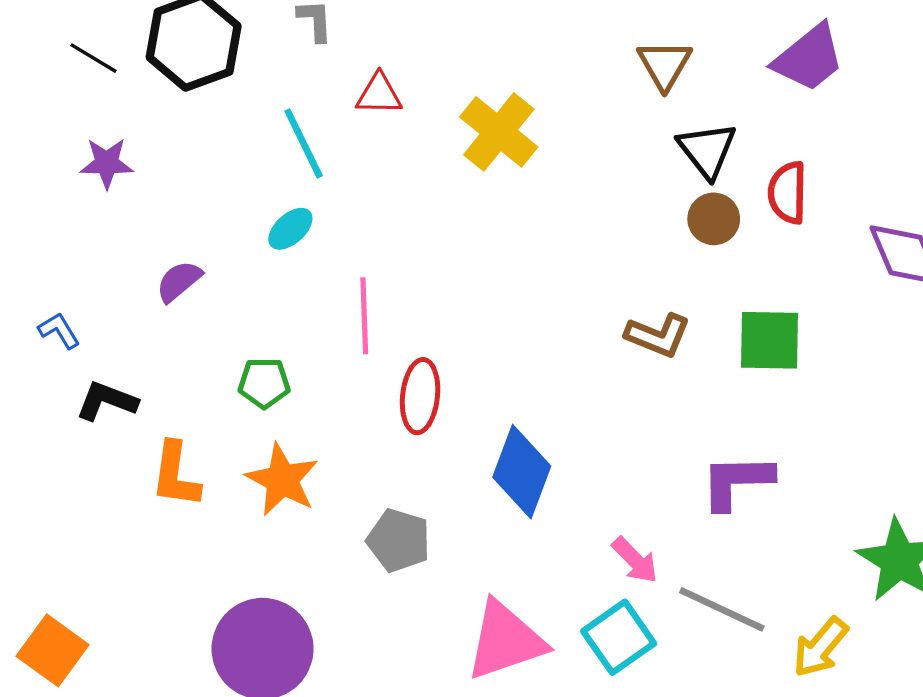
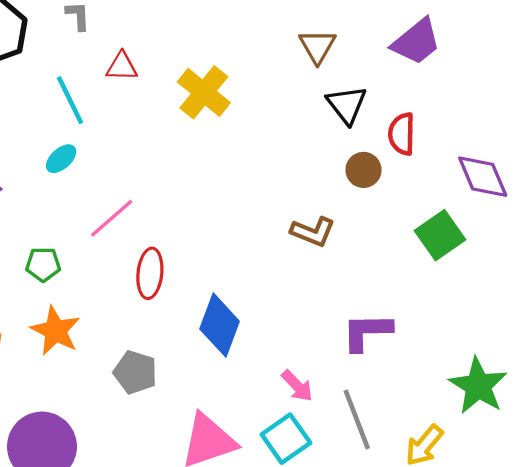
brown circle: (714, 219) -> (364, 170), moved
pink line: (364, 316) -> (112, 218), turned 51
green square: (769, 340) -> (440, 235), moved, turned -36
gray line: (722, 609) -> (357, 420), turned 44

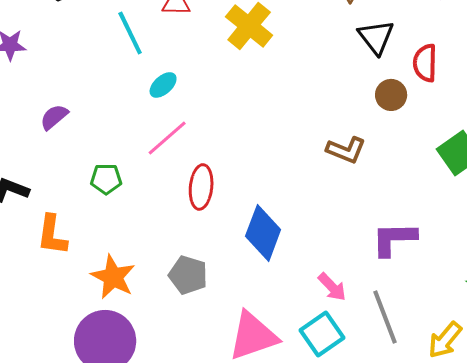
cyan ellipse: (61, 159) -> (163, 85), moved
orange star: (55, 331) -> (113, 277), moved

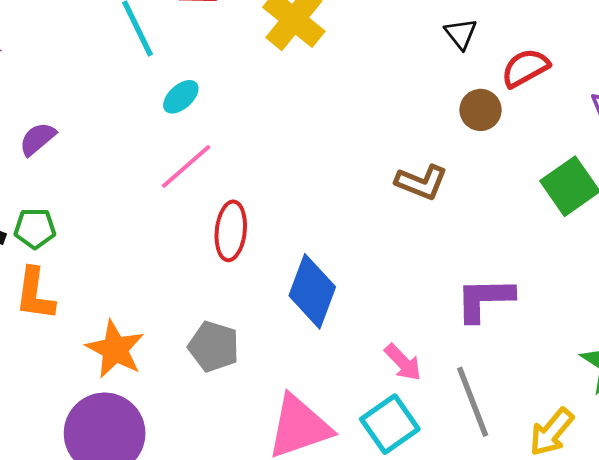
black triangle: (376, 37) -> (461, 34), size x0.7
red semicircle: (425, 63) -> (525, 68), turned 60
green pentagon: (106, 179) -> (35, 228), moved

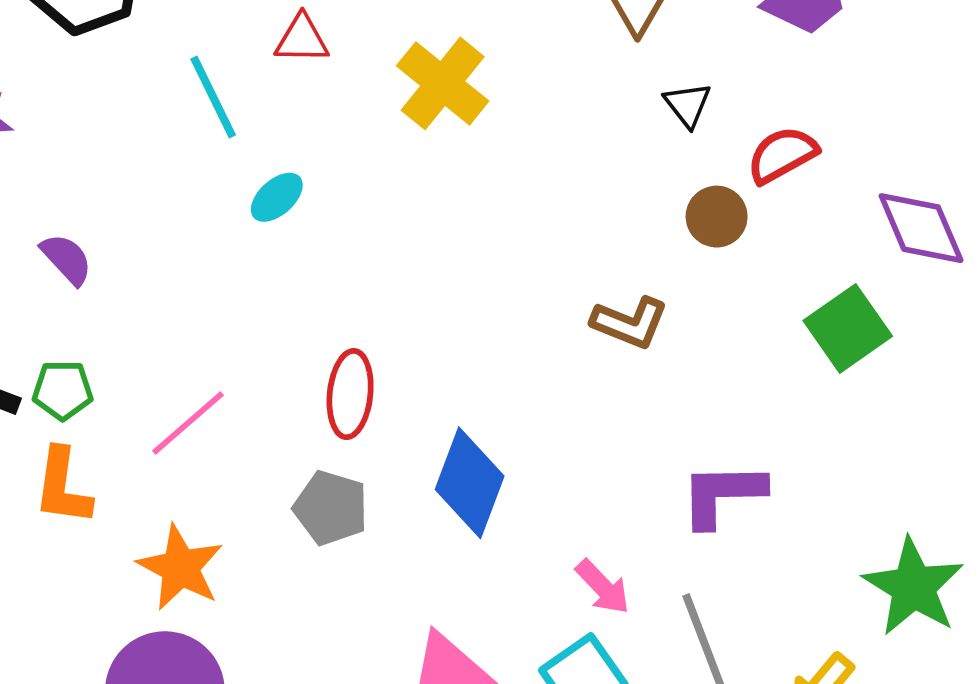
purple semicircle: (38, 139) -> (67, 259), turned 87
pink line: (186, 166) -> (188, 423), moved
gray pentagon: (214, 347) -> (331, 508), moved

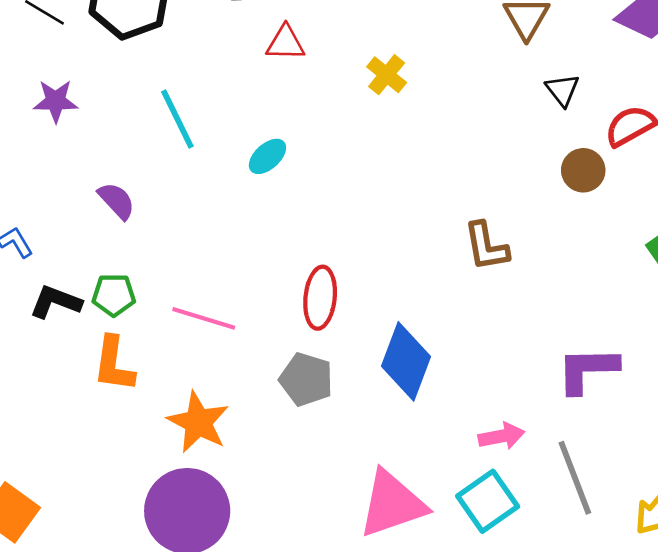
yellow cross: (443, 83) -> (387, 75), size x0.6
cyan line: (213, 97) -> (177, 119), moved
brown L-shape: (630, 323) -> (486, 246), moved, turned 58
pink line: (188, 423) -> (204, 318), turned 58
pink arrow: (603, 587) -> (502, 436), turned -57

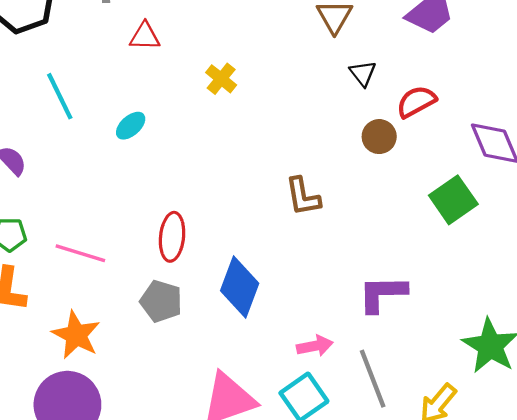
yellow cross: (387, 75) -> (221, 79), moved

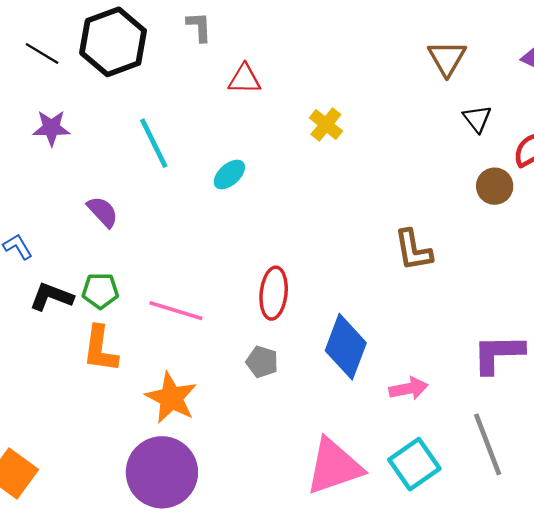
gray pentagon: (161, 301) -> (262, 362), size x0.7
pink arrow: (315, 346) -> (409, 389), moved

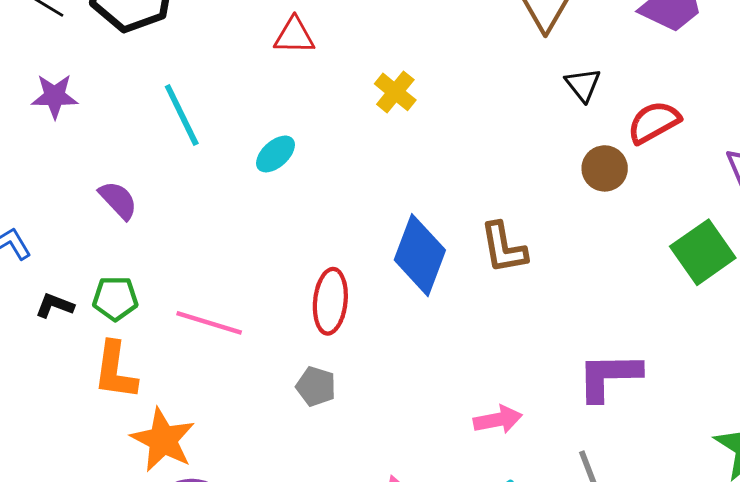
black L-shape: (51, 297) -> (55, 306), size x0.7
blue diamond: (346, 347) -> (420, 255), moved
orange star: (171, 398) -> (163, 440), moved

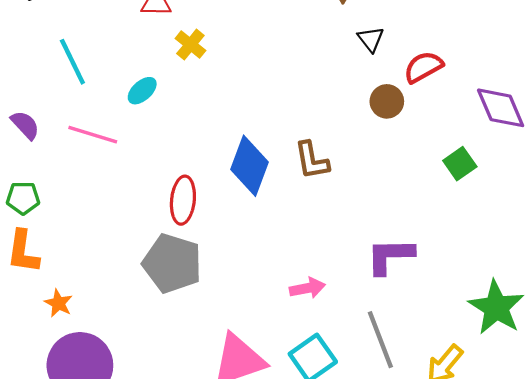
yellow cross: (395, 92) -> (190, 44), moved
green square: (703, 252) -> (460, 164), size x0.7
pink line: (209, 323) -> (93, 135), moved
gray pentagon: (316, 386) -> (172, 263), size x2.0
orange star: (163, 440) -> (58, 303), size x0.6

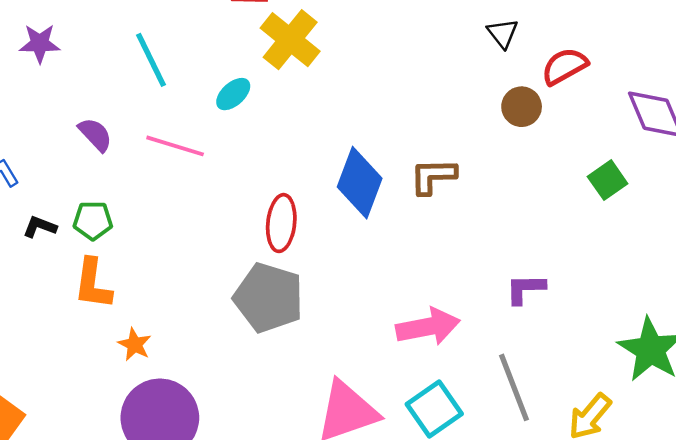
yellow cross: (190, 44) -> (290, 40), size x1.6
brown L-shape: (312, 160) -> (433, 176), turned 99
purple L-shape: (390, 256) -> (525, 289), size x0.7
pink arrow: (307, 288) -> (428, 327), size x1.5

